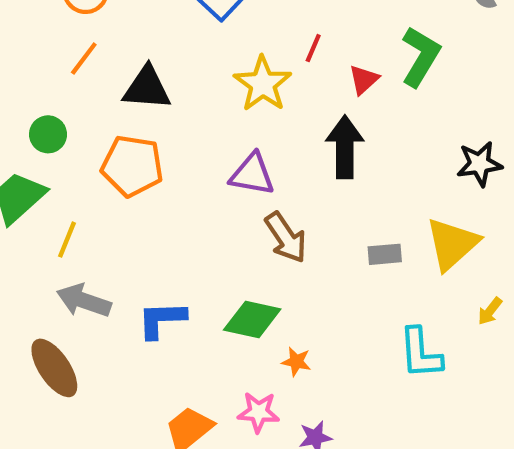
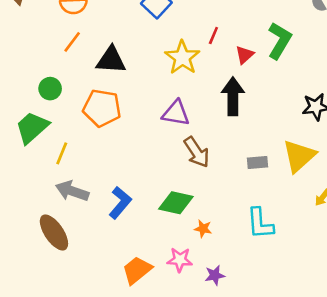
blue L-shape: (162, 320) -> (120, 203), turned 132
cyan L-shape: (421, 353) -> (260, 223), moved

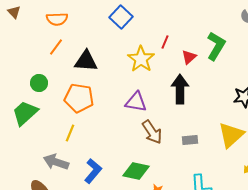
yellow line: (62, 153) -> (70, 133), moved
gray rectangle: (258, 162) -> (190, 140), moved

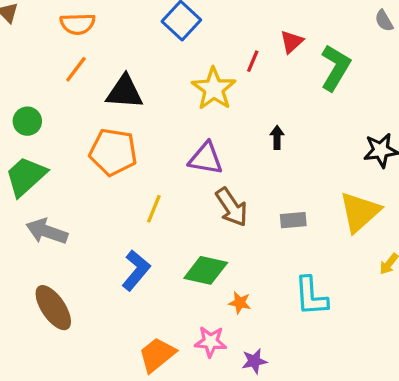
red triangle: (189, 57) -> (292, 42), moved
green circle: (39, 83) -> (27, 121), moved
black arrow: (180, 89) -> (277, 137), size x0.5
yellow line: (70, 133) -> (154, 209), moved
gray arrow: (56, 162) -> (47, 231), moved

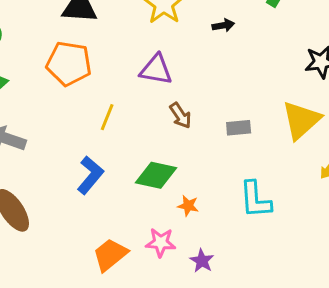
black arrow: (277, 137) -> (223, 25), moved, turned 80
brown arrow: (232, 207) -> (180, 116), size x0.7
purple star: (254, 361) -> (202, 261), turned -30

